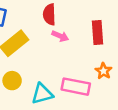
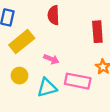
pink arrow: (60, 36) -> (51, 59), moved

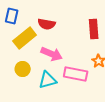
red semicircle: (54, 15) -> (47, 24), moved, turned -78
pink arrow: (51, 59) -> (52, 54), size x1.5

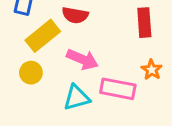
yellow circle: (23, 69) -> (31, 73), moved

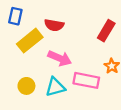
red rectangle: (144, 23) -> (106, 31), turned 35
yellow circle: (31, 73) -> (26, 86), moved

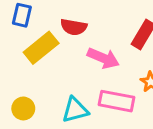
pink arrow: (60, 58) -> (103, 58), moved
yellow circle: (26, 86) -> (23, 108), moved

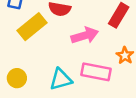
pink arrow: (103, 58) -> (85, 35), turned -40

